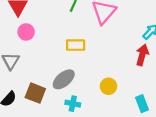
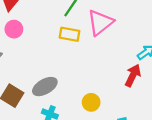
yellow rectangle: (76, 45) -> (70, 34), moved

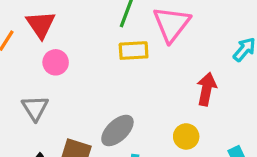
red arrow: (133, 75) -> (206, 89), moved

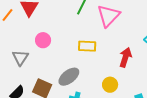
yellow rectangle: (134, 51) -> (87, 46), moved
pink circle: (56, 62) -> (43, 40), moved

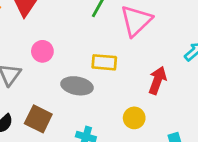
gray ellipse: (69, 77) -> (77, 86), moved, turned 45

